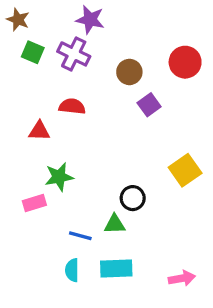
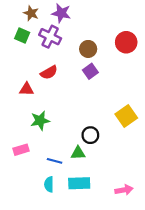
brown star: (18, 20) -> (31, 13), moved
purple square: (149, 105) -> (90, 71), moved
red semicircle: (72, 106) -> (49, 72), turned 144
pink rectangle: (34, 203) -> (21, 150), moved

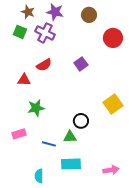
brown circle: (88, 49) -> (89, 15), moved
cyan semicircle: (49, 184) -> (39, 176), moved

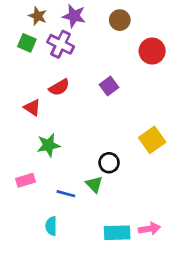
red triangle: (24, 80) -> (32, 108), turned 32
green triangle: (70, 137) -> (94, 184), turned 48
cyan rectangle: (71, 164) -> (117, 233), moved
cyan semicircle: (39, 176) -> (51, 226), moved

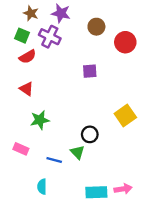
brown circle: (120, 20) -> (96, 27), moved
purple square: (109, 86) -> (90, 71), turned 32
red semicircle: (59, 87) -> (28, 57), moved
pink rectangle: (26, 180) -> (21, 149), turned 40

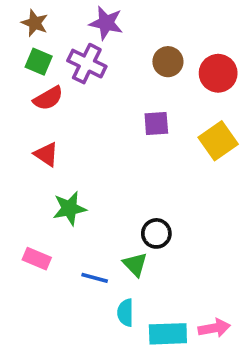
brown star: (31, 13) -> (35, 23), moved
brown circle: (96, 27) -> (168, 62), moved
yellow square: (125, 116) -> (218, 141), moved
cyan semicircle: (42, 187) -> (125, 313), moved

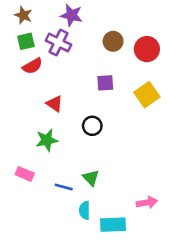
green square: (39, 62) -> (26, 41), turned -36
red triangle: (46, 154) -> (55, 104), moved
black circle: (156, 233) -> (92, 126), moved
pink arrow: (214, 328) -> (147, 203), moved

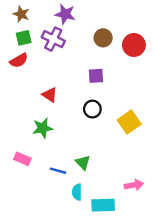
red semicircle: (32, 66) -> (19, 60), moved
yellow square: (147, 95) -> (129, 122), moved
black circle: (92, 126) -> (92, 109), moved

